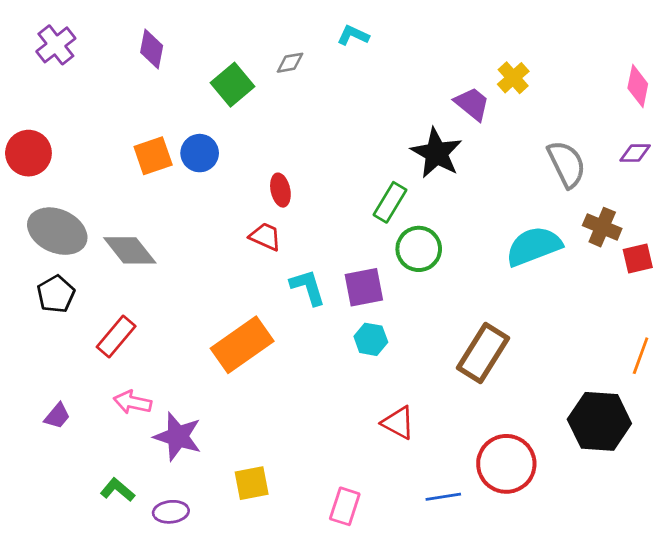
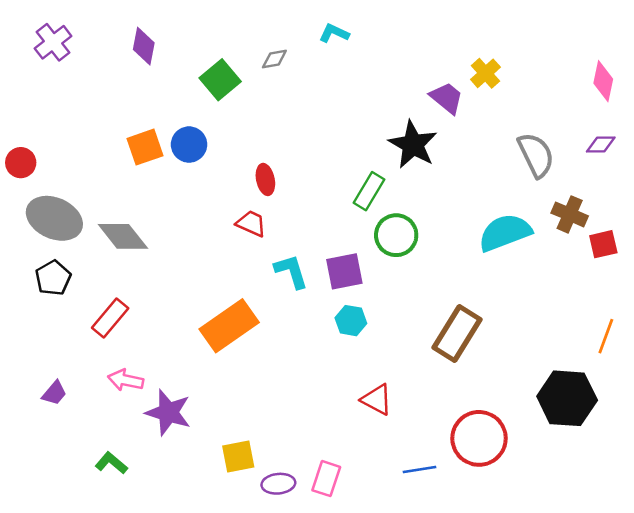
red circle: (28, 153) -> (21, 163), moved, size x0.7
purple ellipse: (171, 512) -> (278, 484), moved

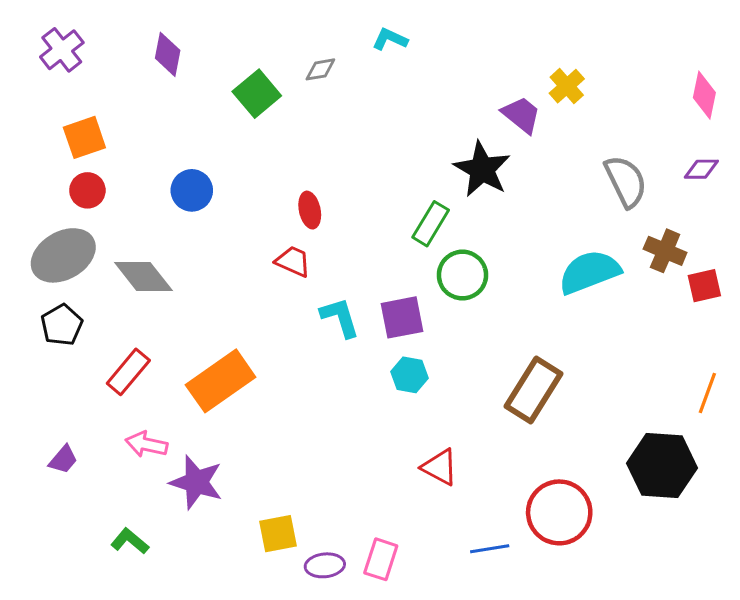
blue circle: (189, 145) -> (192, 190), moved
orange square: (145, 147) -> (84, 137), moved
red circle: (21, 163) -> (87, 190), moved
gray ellipse: (54, 218) -> (63, 255), turned -54
orange rectangle: (229, 326) -> (221, 381), moved

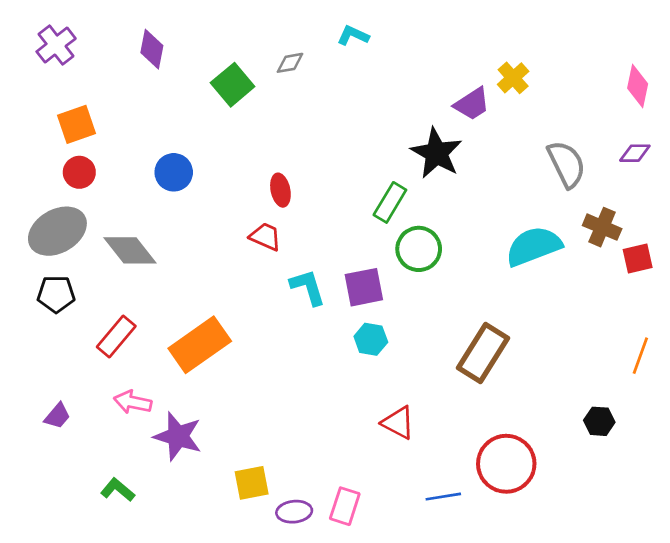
purple trapezoid: (521, 115) -> (472, 104), turned 108
black pentagon: (62, 325) -> (56, 294), turned 30
black hexagon: (662, 466) -> (599, 421), size x0.5

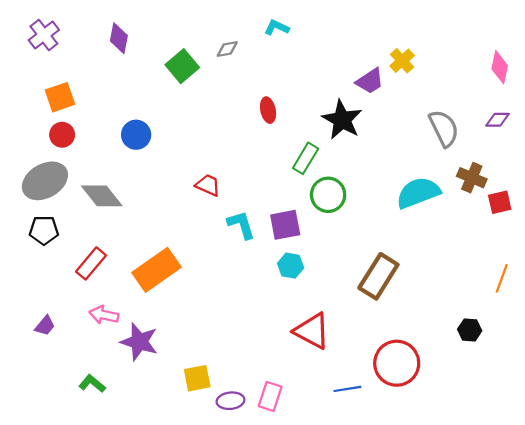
red ellipse: (280, 190) -> (268, 110), moved
red triangle: (398, 423) -> (312, 331), size x1.4

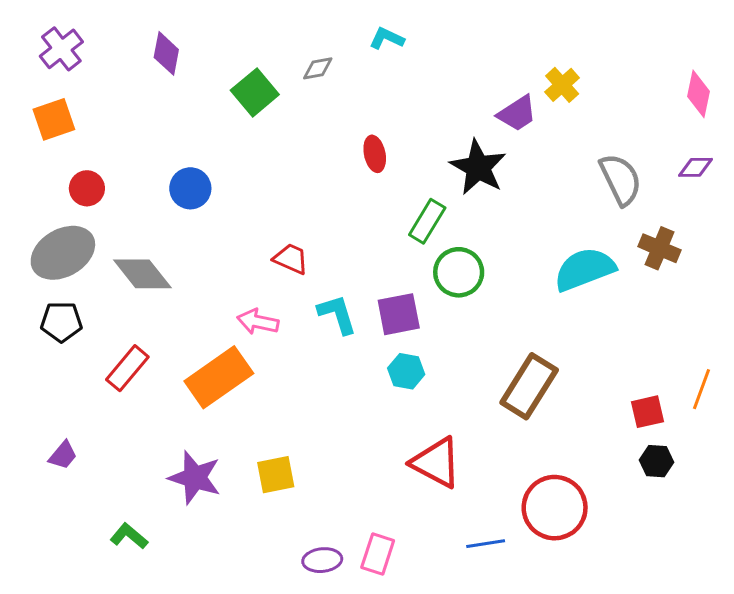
orange square: (60, 97) -> (54, 119), moved
red square: (500, 202) -> (648, 412), moved
pink arrow: (104, 315) -> (258, 322), moved
yellow square: (197, 378) -> (276, 475), moved

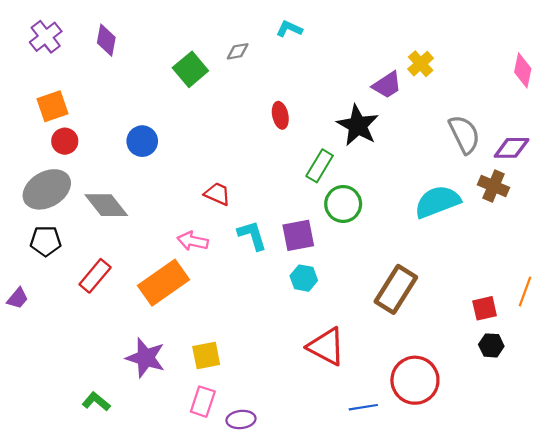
purple diamond: (166, 53) -> (106, 40), moved
orange square: (54, 119) -> (52, 106), moved
purple diamond: (695, 167) -> (512, 148), moved, size x1.4
purple trapezoid: (63, 455) -> (18, 298), moved
pink rectangle: (378, 554) -> (203, 402), moved

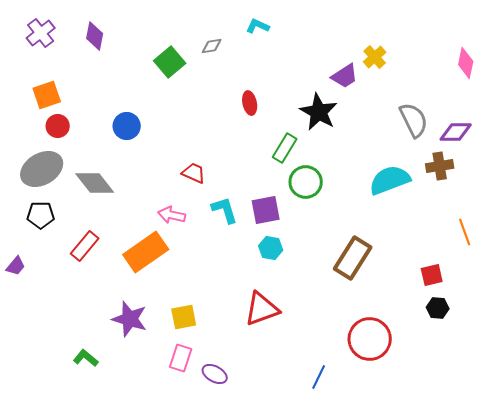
brown cross: (494, 186) -> (440, 166), turned -32
orange line: (525, 292) -> (465, 232), moved, turned -40
red triangle: (326, 347) -> (262, 309), moved, turned -48
blue line: (363, 407) -> (319, 377), moved, turned -55
purple ellipse: (241, 419) -> (215, 374), turned 35

